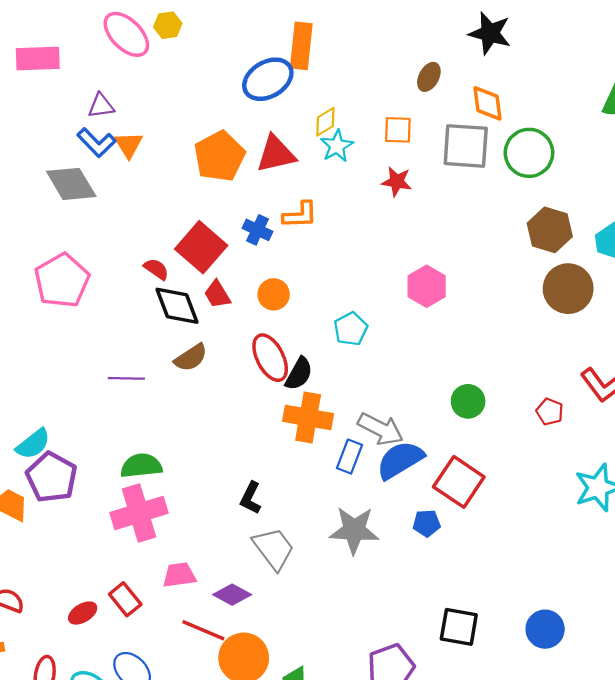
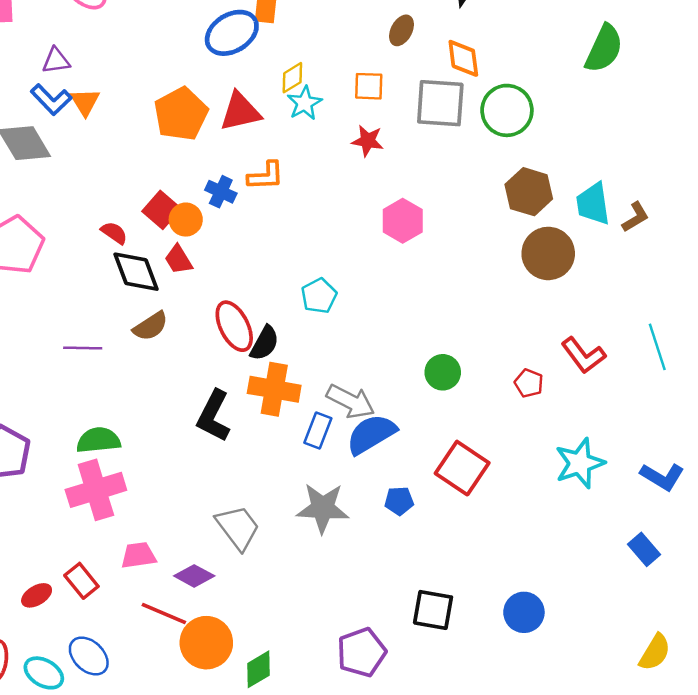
red square: (201, 247) -> (161, 210), size x0.7
pink hexagon: (427, 286) -> (403, 221), moved
orange circle: (274, 294) -> (186, 220), moved
red square: (459, 482) -> (462, 468), moved
black L-shape: (251, 498) -> (214, 416), moved, size x1.5

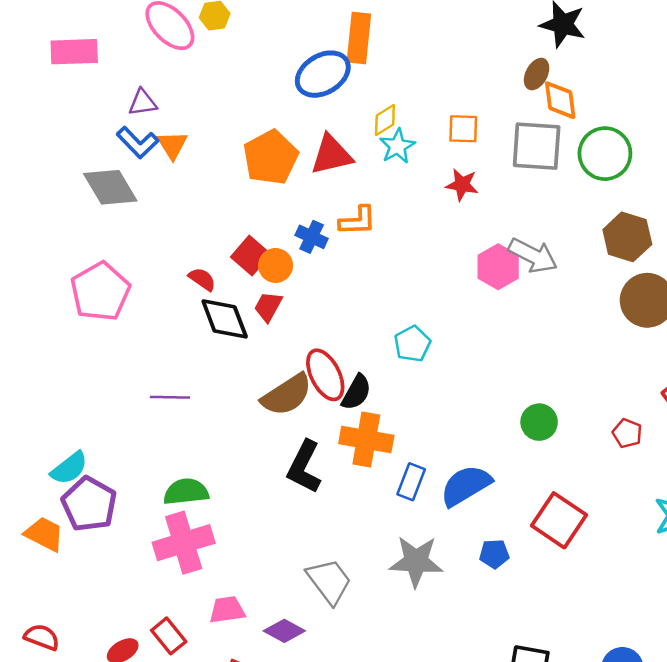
brown ellipse: (402, 30) -> (537, 74), moved
red trapezoid: (178, 260) -> (268, 307), turned 60
brown semicircle: (151, 326) -> (287, 395), moved, size x1.4
gray arrow: (351, 401) -> (533, 256), moved

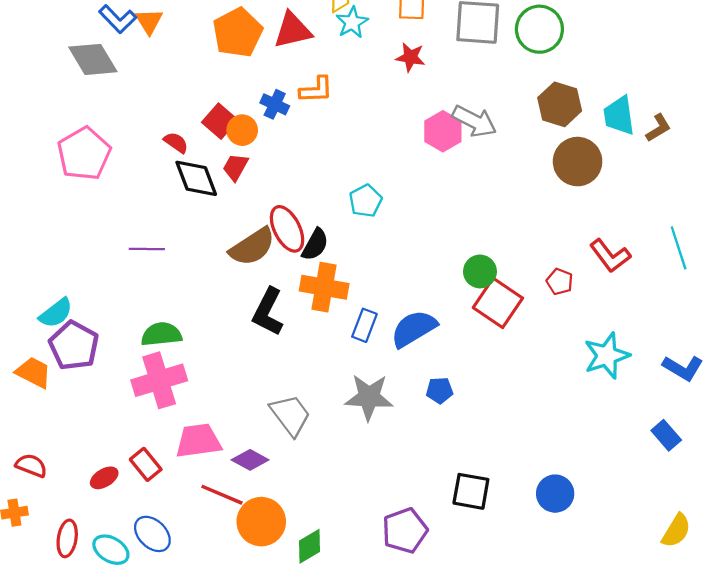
red square: (559, 520) -> (498, 303), moved
pink trapezoid: (227, 610) -> (198, 441), size x1.4

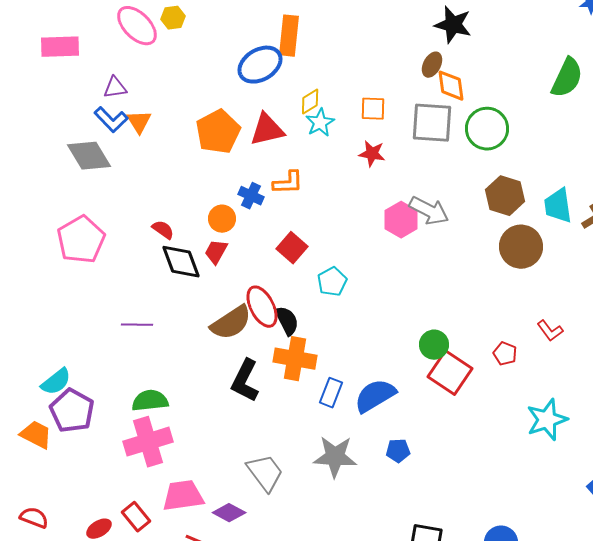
red square: (220, 121) -> (292, 248), moved
black semicircle: (315, 245) -> (287, 321), turned -56
red L-shape: (610, 256) -> (550, 331), size x0.7

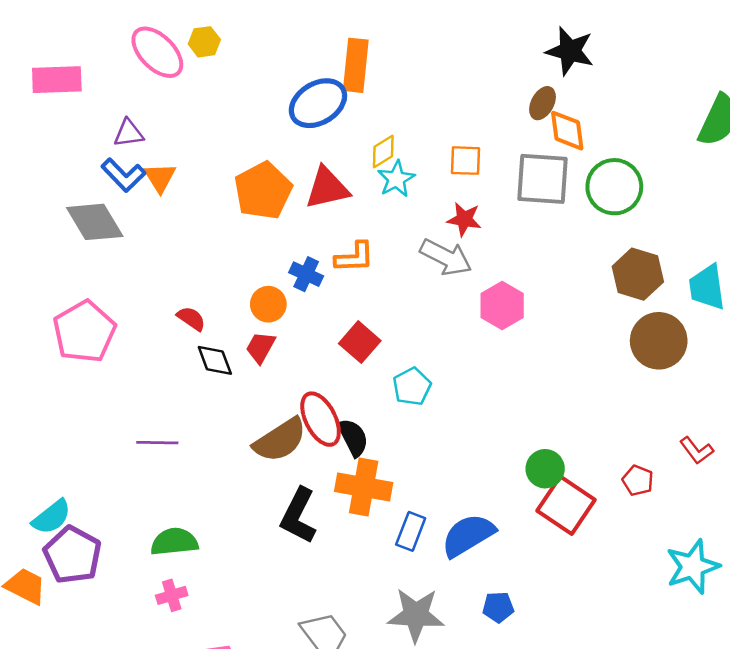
gray arrow: (429, 211) -> (446, 257), moved
black diamond: (181, 262) -> (215, 360), size x0.7
pink cross: (148, 442) -> (172, 595), size x0.5

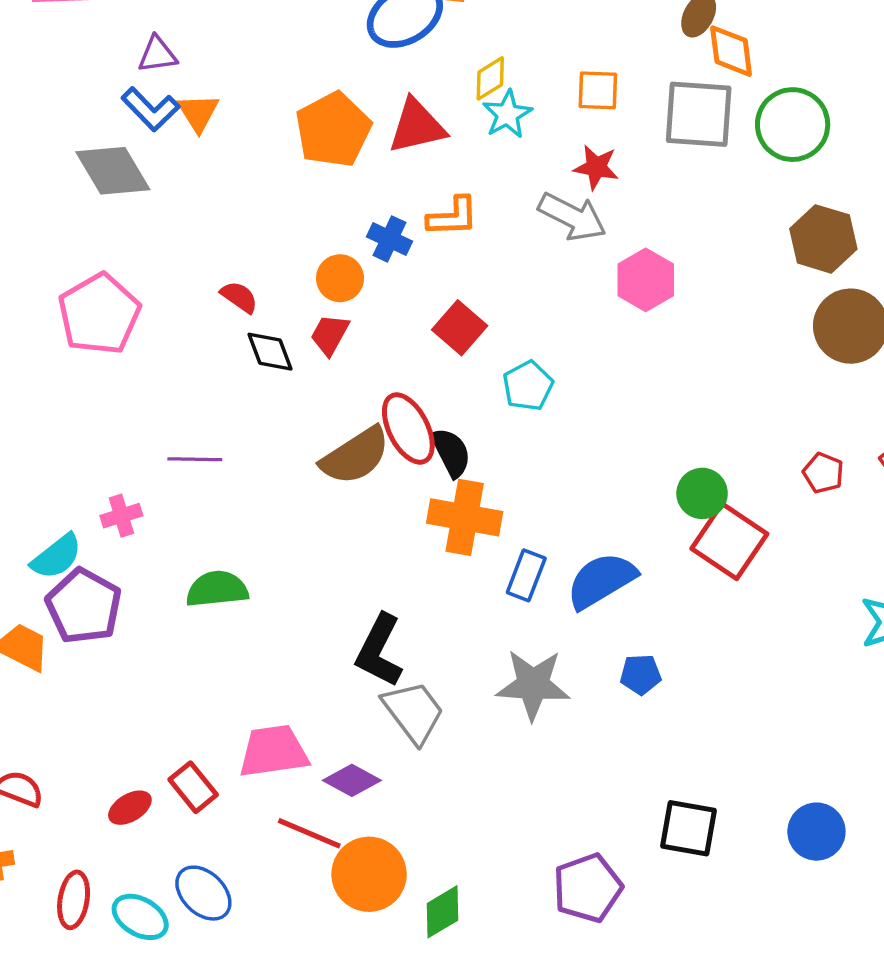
red pentagon: (638, 480) -> (823, 473), moved
black L-shape: (298, 516) -> (379, 651), moved
pink cross: (172, 595) -> (121, 516), moved

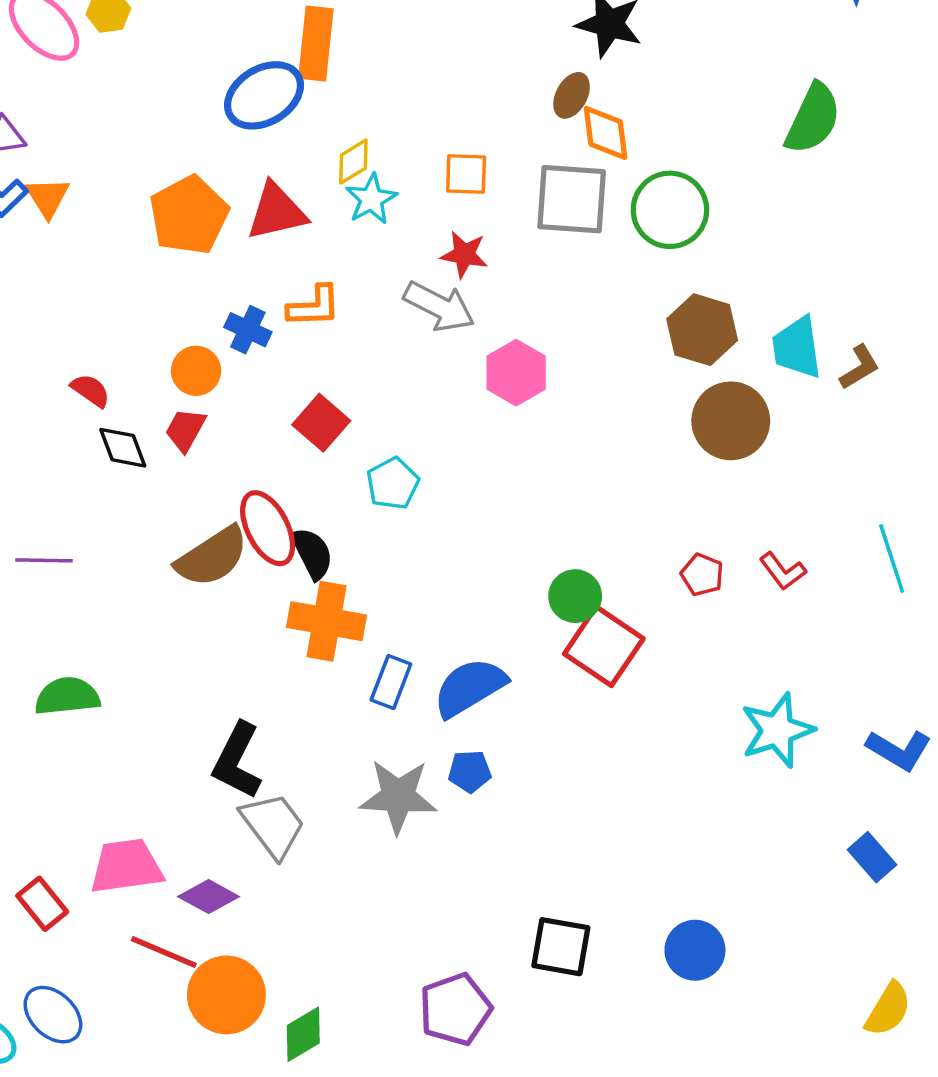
blue pentagon: (641, 674) -> (470, 771), moved

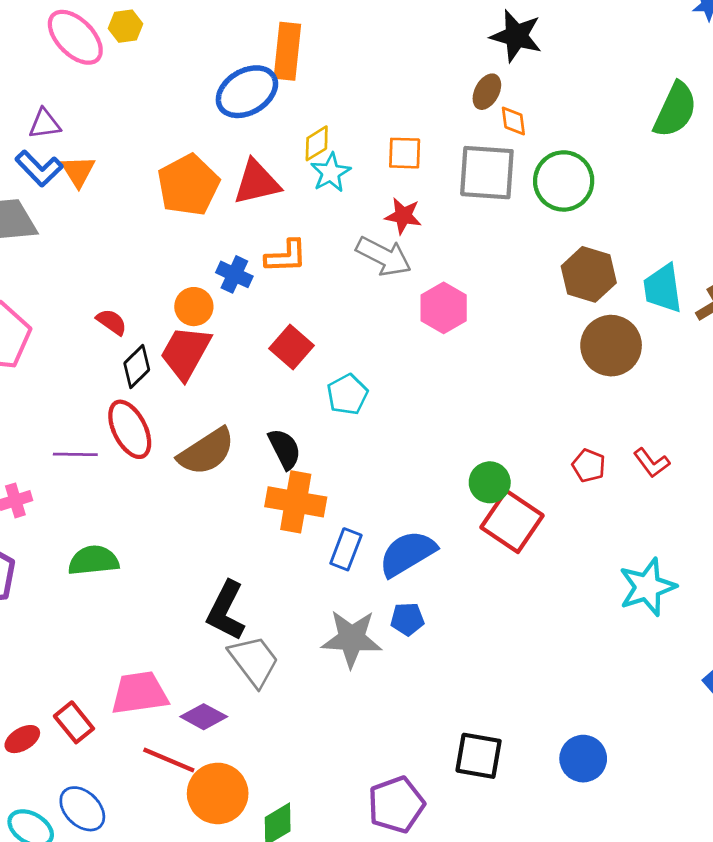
orange diamond: (606, 133) -> (513, 121), size x0.7
red trapezoid: (185, 430) -> (186, 353), size x1.6
black diamond: (123, 448) -> (137, 367), turned 66
red ellipse: (268, 528) -> (130, 429), moved

